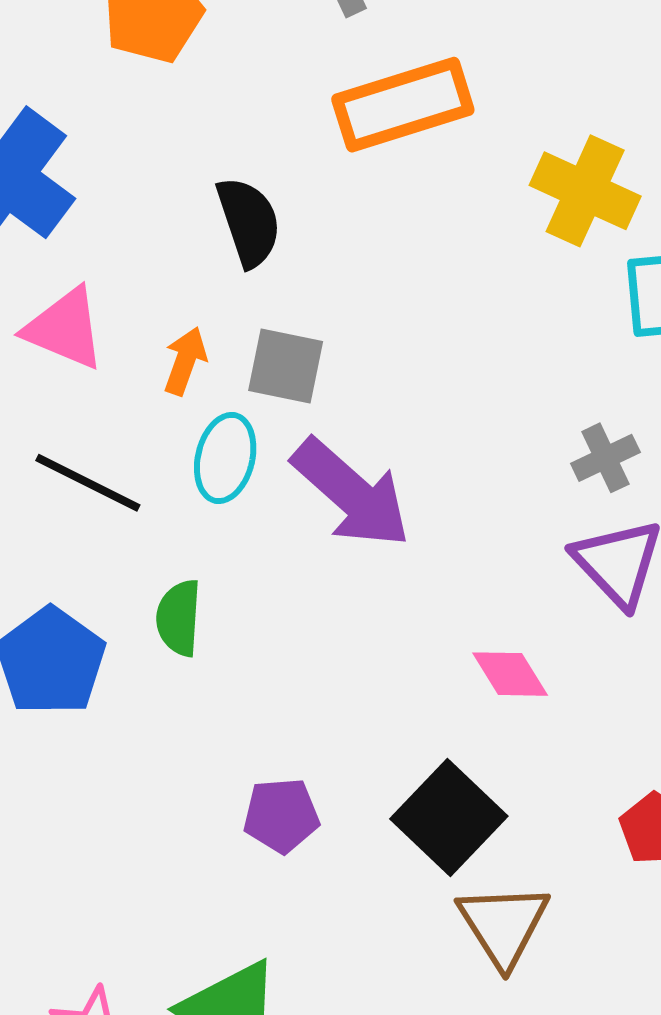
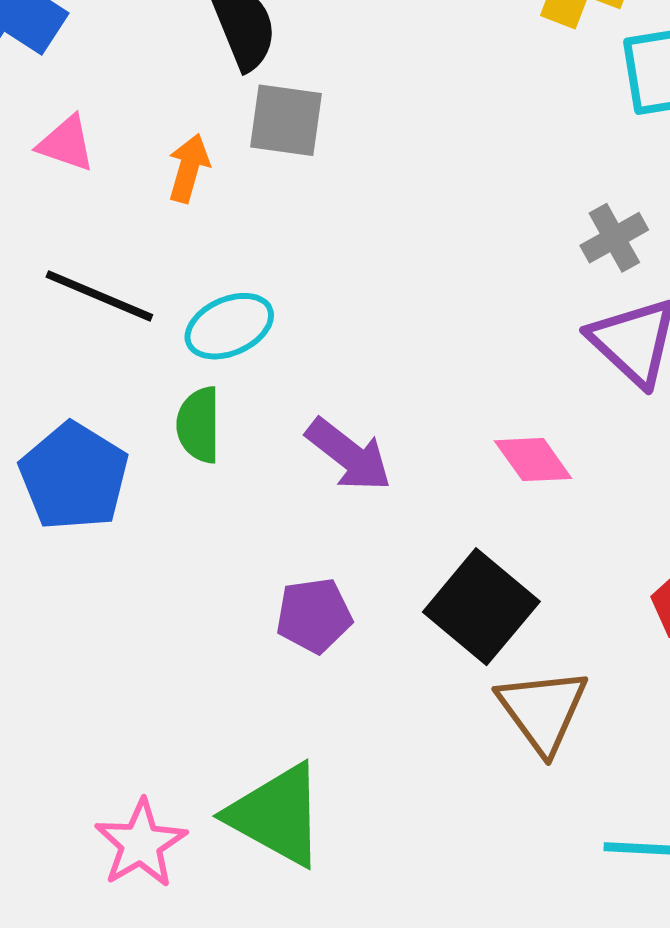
pink triangle: (65, 329) -> (66, 144), size x0.7
gray square: (286, 366) -> (286, 120), moved
cyan ellipse: (225, 458) -> (229, 326), moved, turned 56
purple arrow: (351, 493) -> (349, 455), moved, size x0.7

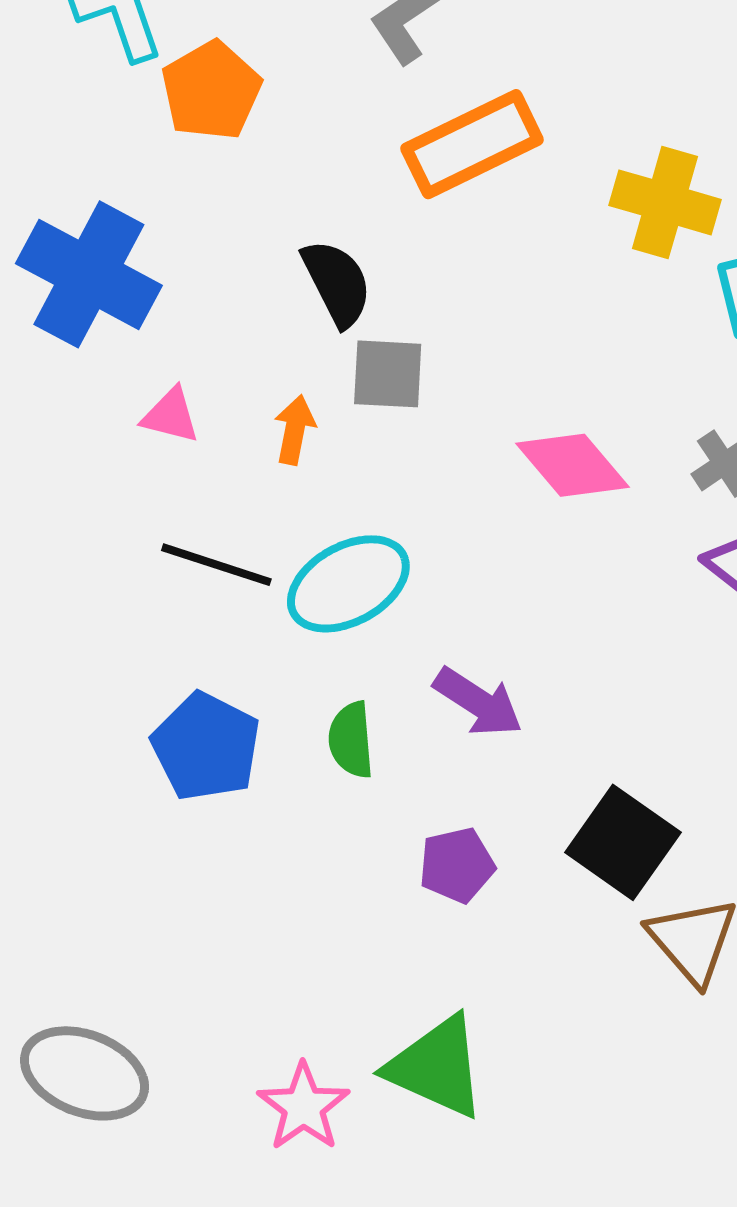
cyan ellipse: (229, 326) -> (348, 584), size x1.4
green semicircle: (199, 425) -> (351, 740), moved
pink diamond: (533, 460) -> (573, 465), moved, size x1.4

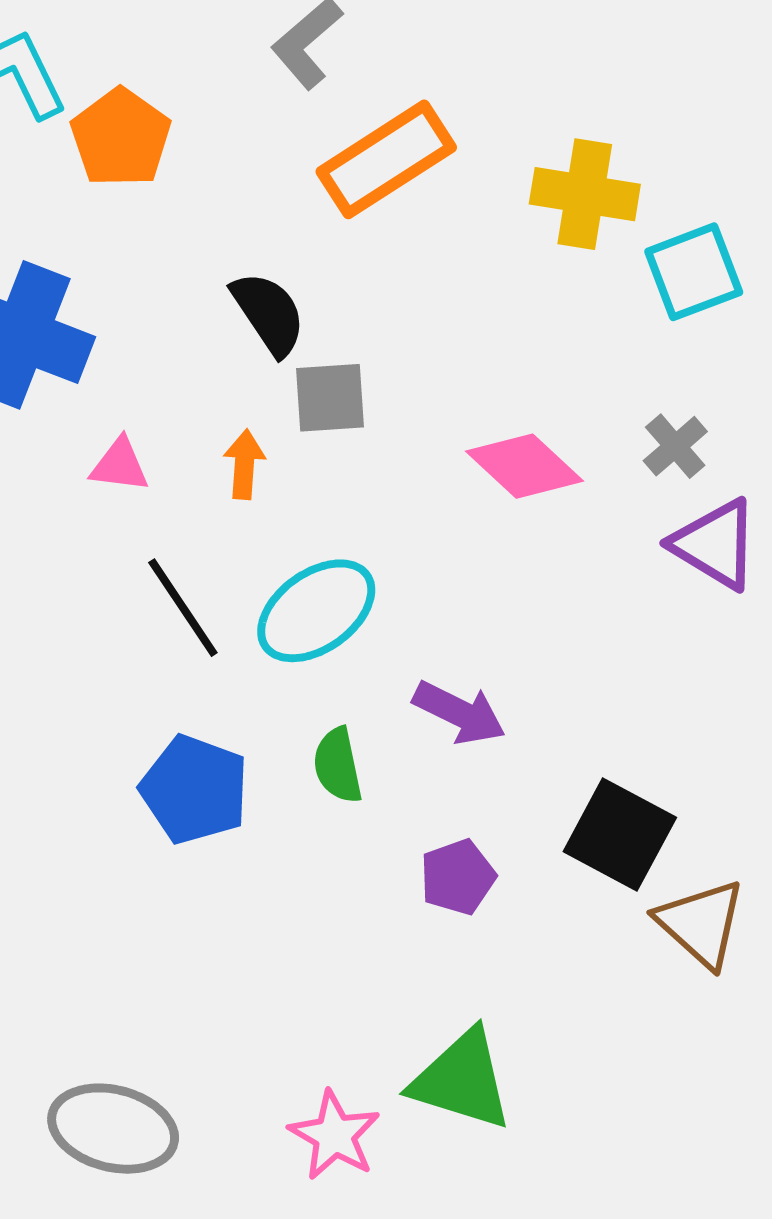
black line: (216, 565) -> (183, 608), turned 45

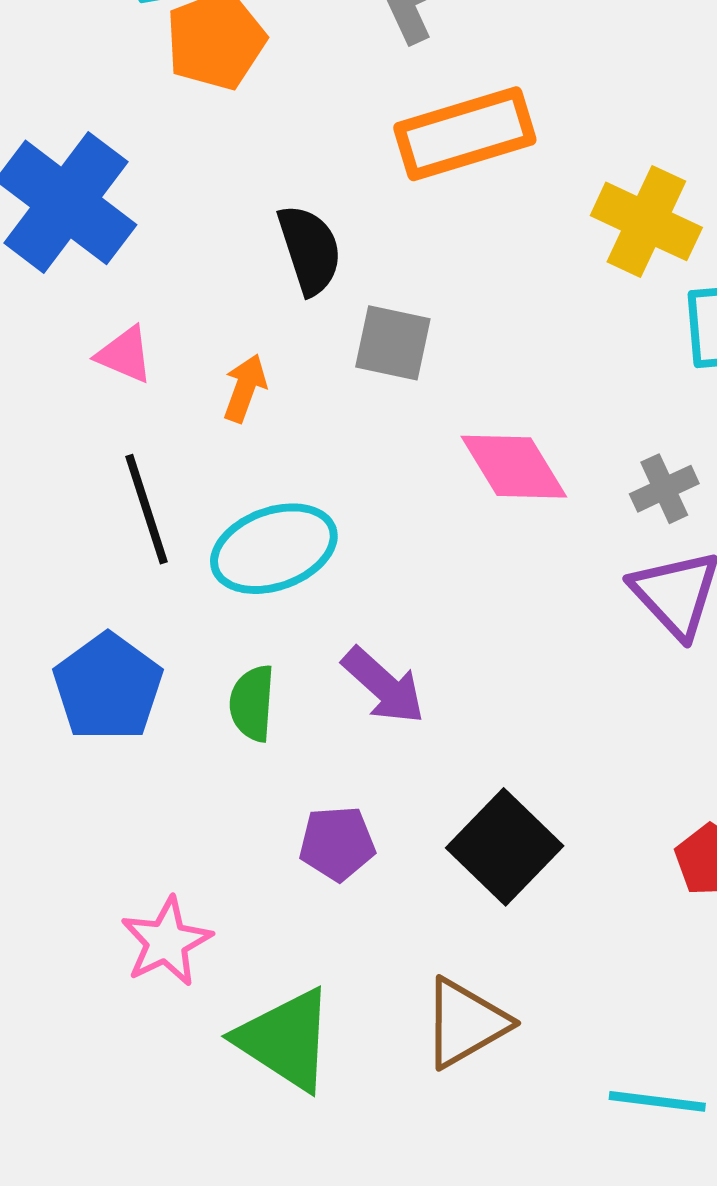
gray square: (330, 398) -> (393, 343), moved
brown triangle: (701, 923) -> (465, 1023), moved, turned 32
pink star: (334, 1135) -> (166, 942), moved

